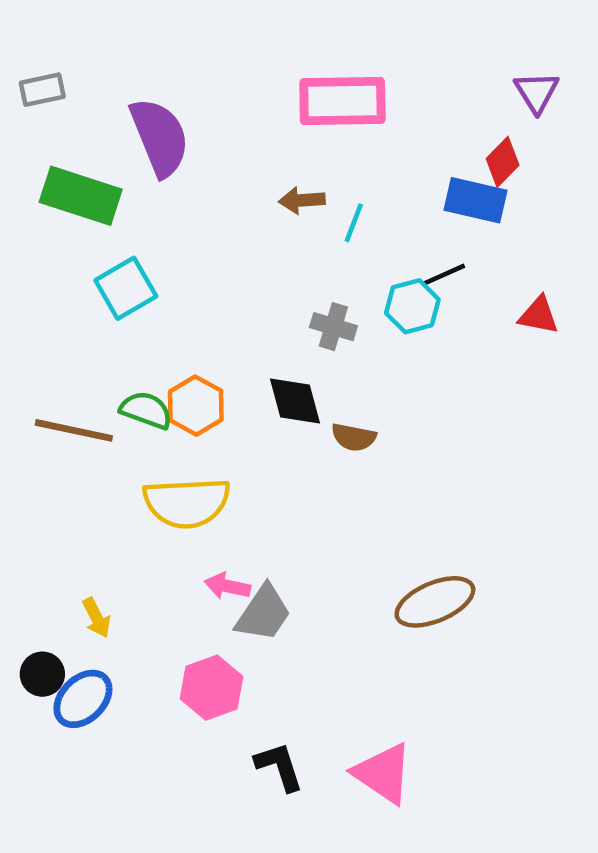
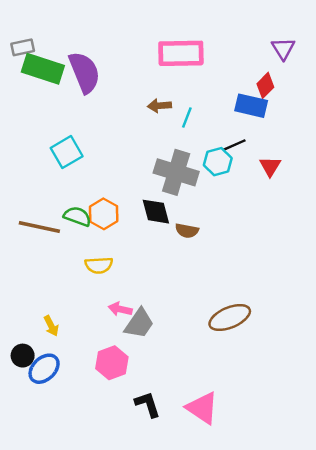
green rectangle: (81, 196) -> (43, 69), moved
red triangle: (539, 315) -> (270, 166), moved, turned 50
gray cross: (333, 327) -> (176, 172), size x1.8
yellow semicircle: (187, 503) -> (99, 265), size x0.6

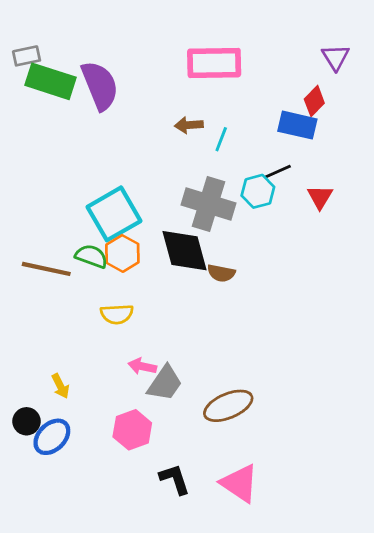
cyan square: (67, 152) -> (114, 214), moved, size x1.4
black diamond: (156, 212) -> (185, 251), size x1.4
brown ellipse: (230, 318) -> (228, 406), moved

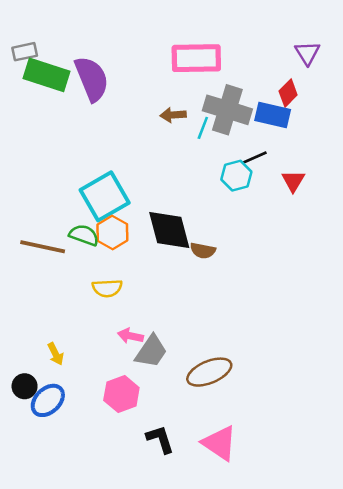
gray cross: (209, 204) -> (227, 110), moved

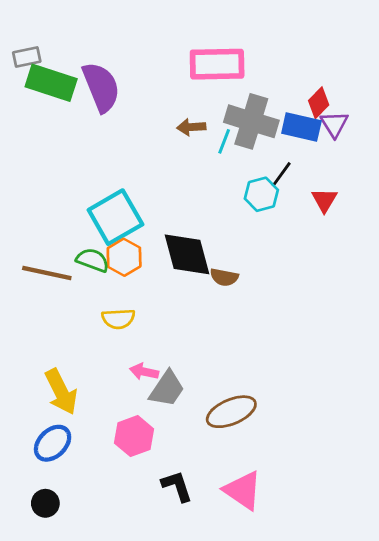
purple triangle: (307, 53) -> (334, 124), moved
black line: (254, 158) -> (281, 174), turned -30
yellow arrow: (56, 354) -> (61, 392), size x1.8
black circle: (25, 386) -> (45, 503), moved

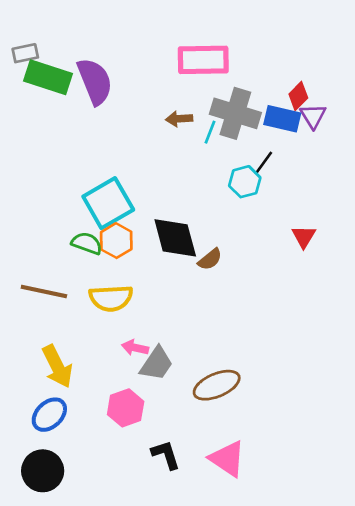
red triangle: (324, 200) -> (304, 237), moved
brown line: (47, 273) -> (44, 291), moved
brown semicircle: (224, 277) -> (210, 259), turned -50
yellow semicircle: (118, 319) -> (111, 298), size x1.4
black circle: (45, 503) -> (43, 471), size x1.6

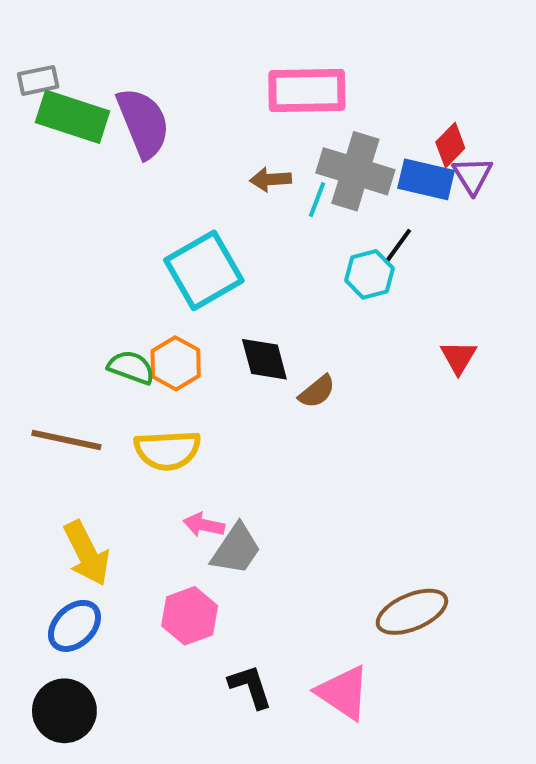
cyan square: (108, 203) -> (204, 270), moved
black diamond: (175, 238) -> (264, 359), size x0.7
brown ellipse: (217, 385) -> (412, 612), moved

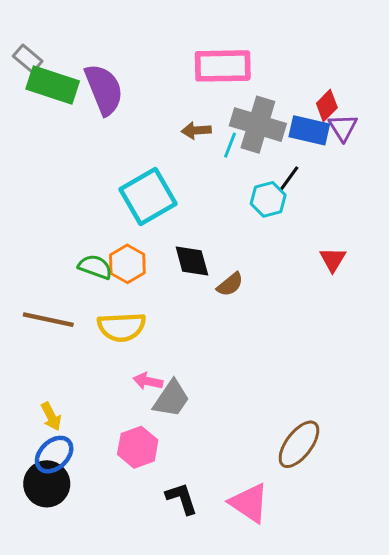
gray rectangle: (38, 80) -> (28, 59), turned 52
yellow arrow: (87, 553) -> (51, 416), moved, size x0.6
brown ellipse: (412, 612) -> (299, 444), turned -30
black circle: (64, 711) -> (47, 484), moved

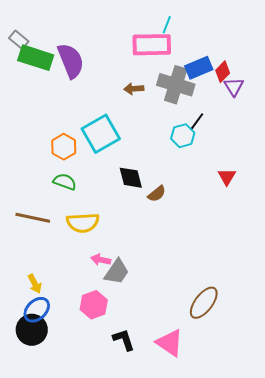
blue rectangle: (309, 130) -> (199, 68), moved, turned -36
cyan line: (230, 145) -> (167, 25), moved
orange hexagon: (127, 264) -> (64, 147), moved

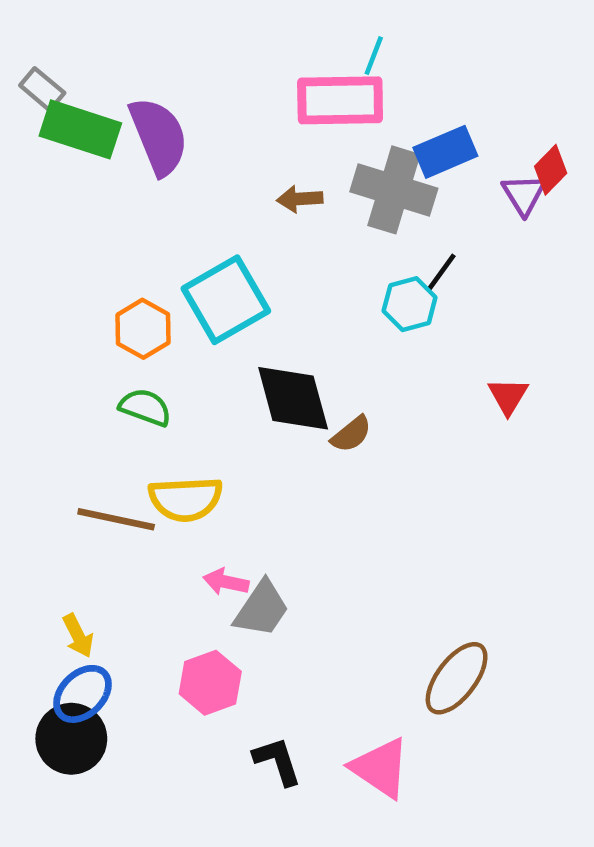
red diamond: (223, 72) -> (551, 170), moved
black diamond: (131, 178) -> (293, 398), size x1.4
brown line: (33, 218) -> (116, 519), moved

